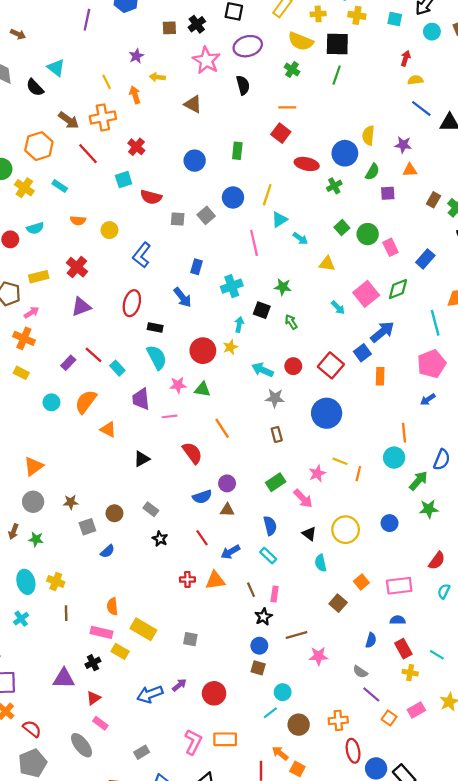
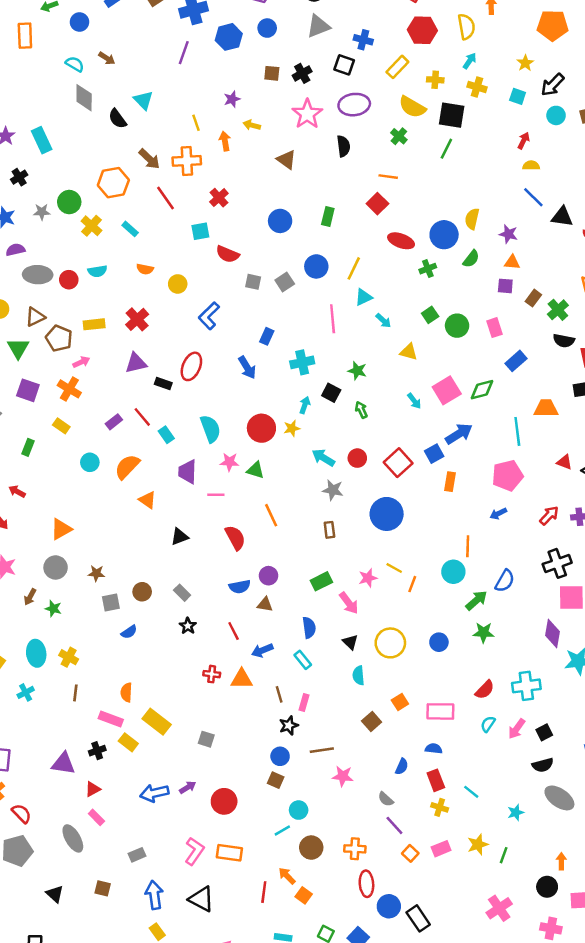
purple square: (388, 193) -> (505, 286), moved
pink rectangle: (390, 247) -> (494, 328), moved
black rectangle: (155, 327) -> (163, 384), moved

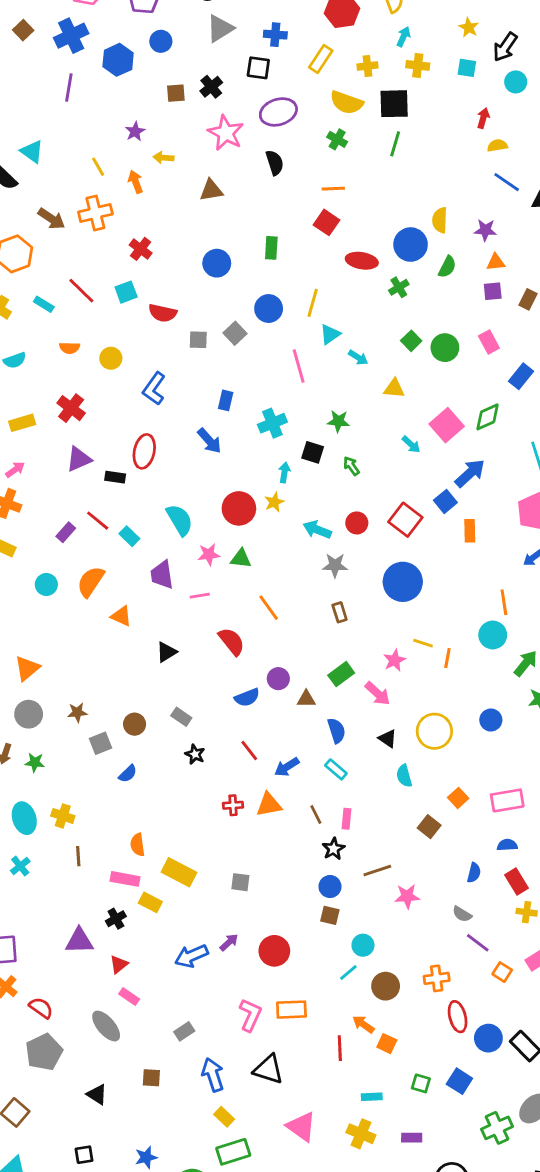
brown triangle: (286, 160) -> (211, 190), turned -35
red line: (165, 198) -> (81, 291), moved
brown triangle: (265, 604) -> (306, 699), moved

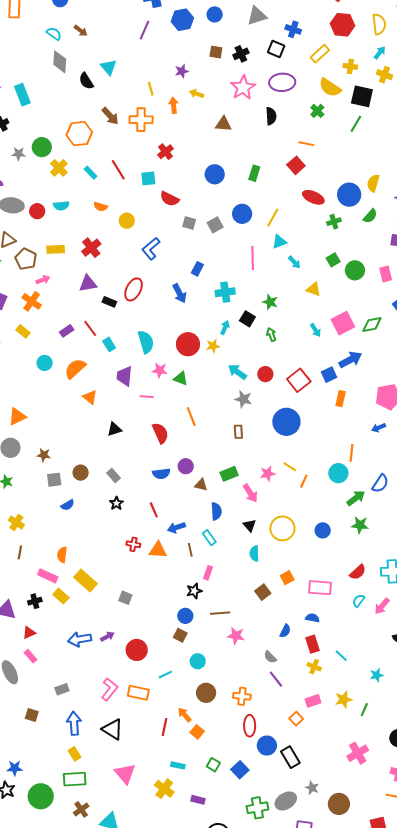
brown line: (316, 815) -> (190, 550), moved
cyan line: (348, 972) -> (165, 675), moved
orange square: (502, 972) -> (296, 719), moved

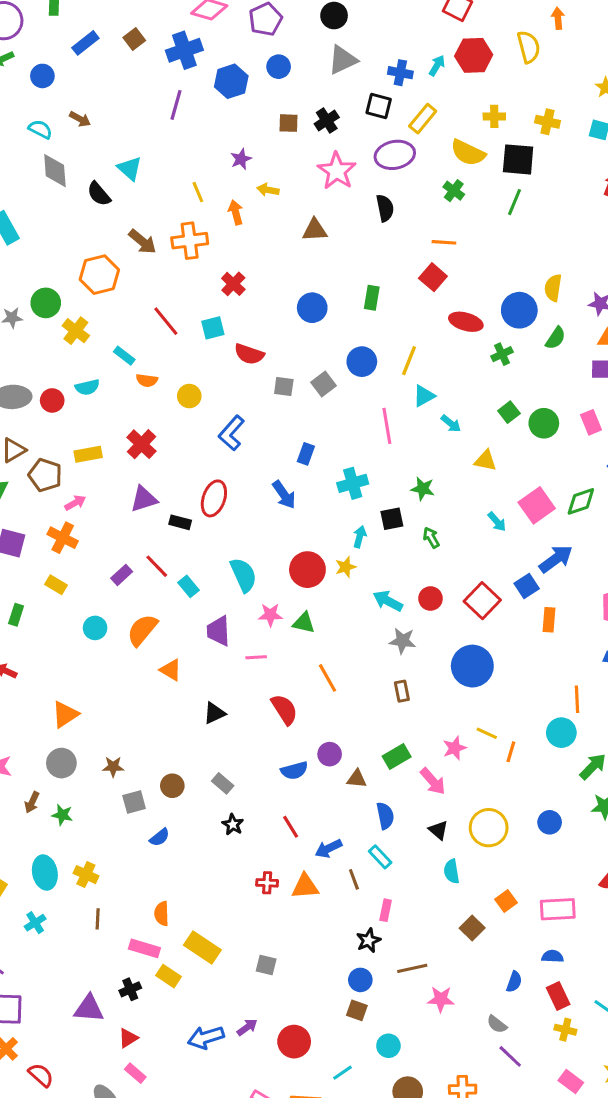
cyan arrow: (380, 53) -> (437, 66), moved
yellow rectangle: (320, 54) -> (423, 119), moved
cyan rectangle: (91, 173) -> (124, 356), moved
black square: (247, 319) -> (392, 519), turned -35
pink rectangle: (313, 701) -> (571, 1081), turned 63

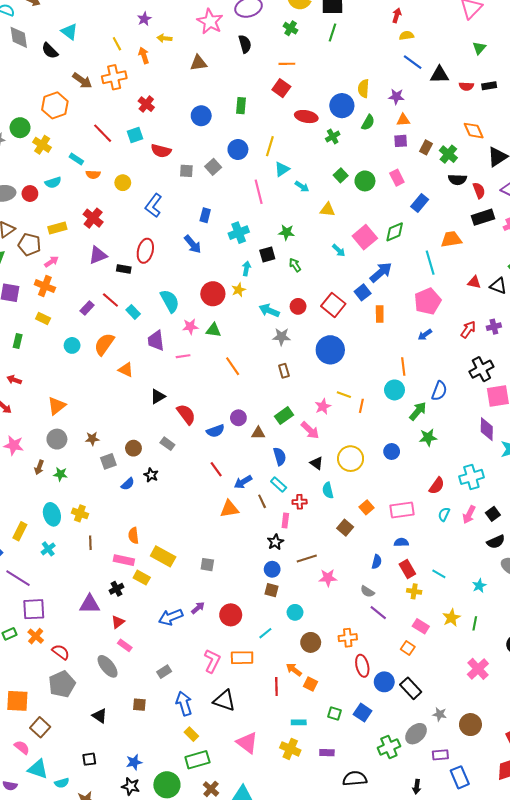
red semicircle: (284, 709) -> (186, 414), moved
black star: (233, 825) -> (151, 475), moved
red cross: (267, 883) -> (300, 502), moved

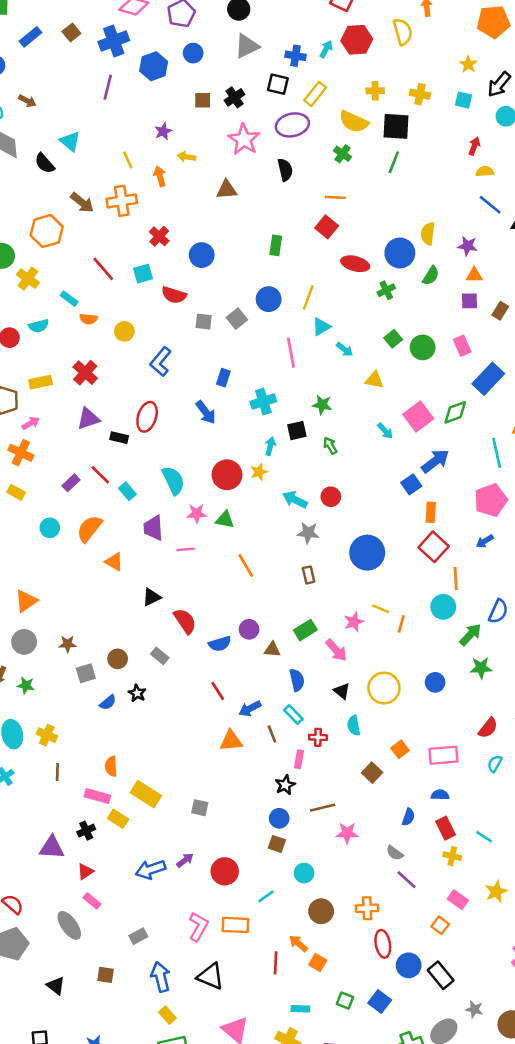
blue circle: (201, 116) -> (202, 255), moved
blue rectangle: (420, 203) -> (488, 379), size x1.4
red square: (333, 305) -> (434, 547), moved

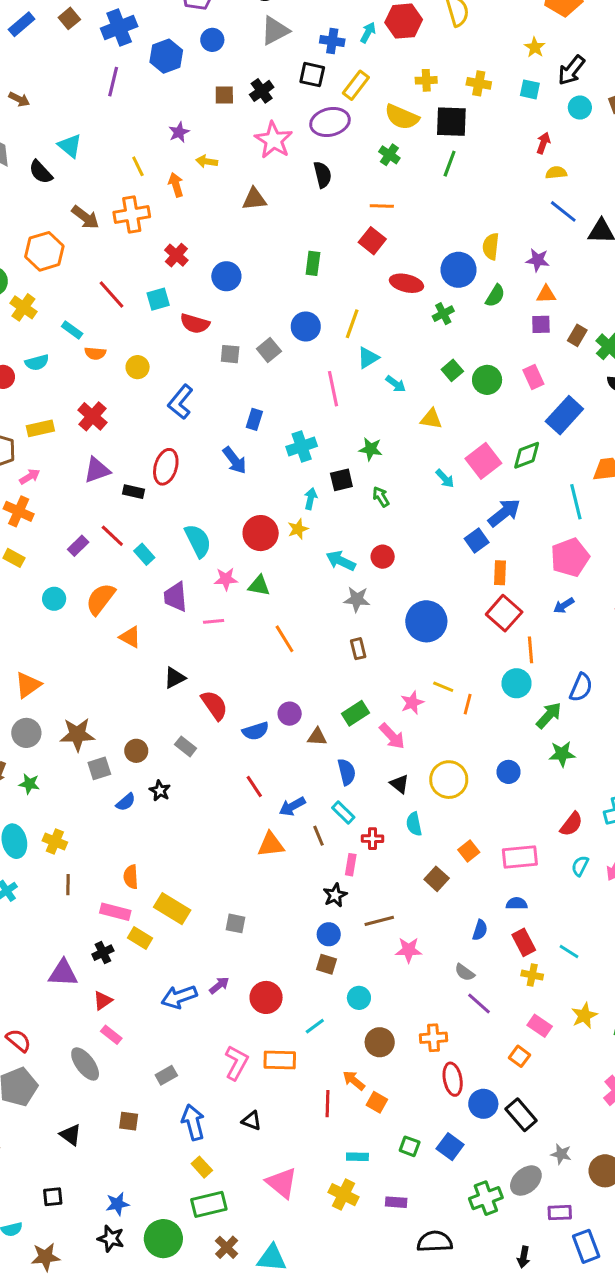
brown star: (68, 644) -> (77, 734), size x1.6
black triangle: (210, 976) -> (251, 1121), size x0.6

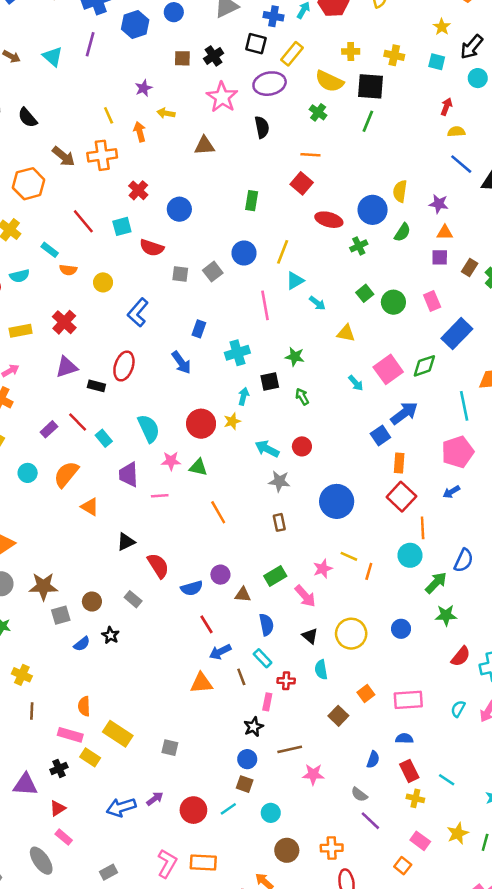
cyan triangle: (70, 146) -> (53, 57), moved
red line: (254, 786) -> (207, 624), moved
red semicircle: (571, 824) -> (461, 656), moved
cyan line: (315, 1026) -> (228, 809), moved

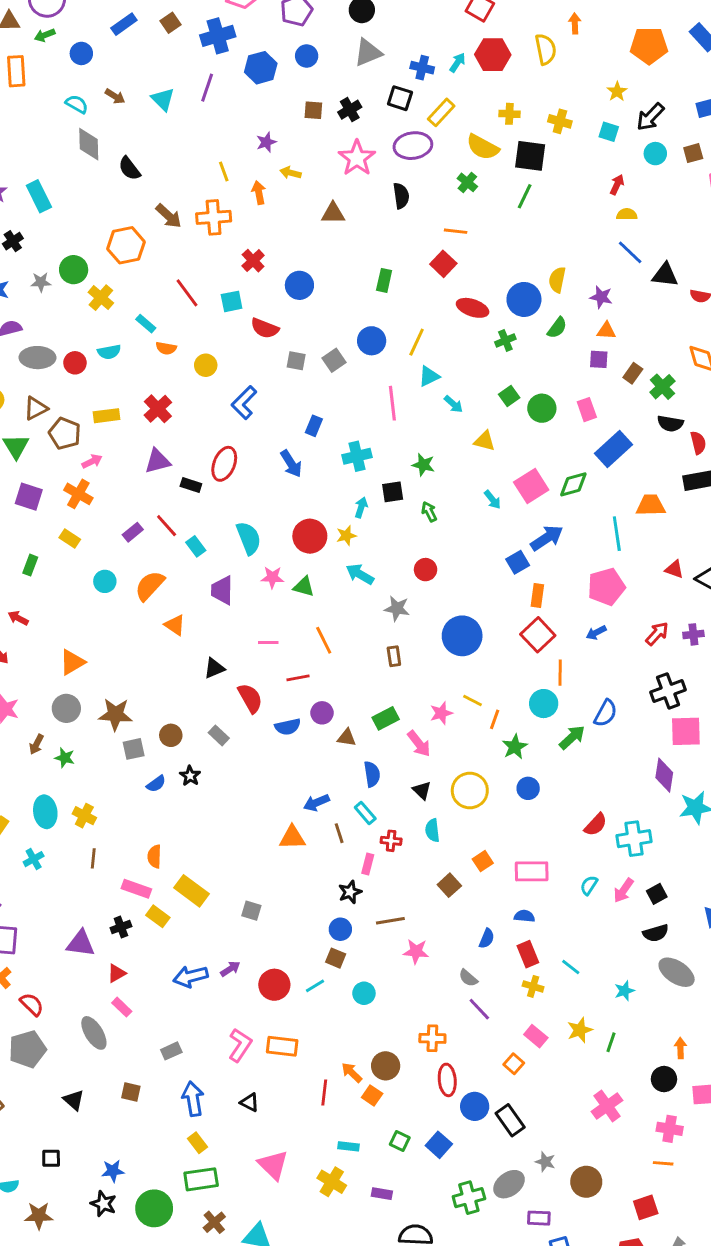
cyan arrow: (267, 449) -> (360, 574), moved
pink line: (160, 496) -> (268, 643), moved
green star: (446, 615) -> (515, 747), moved, turned -30
red line: (207, 624) -> (298, 678), moved, turned -72
brown circle: (287, 850) -> (386, 1066), moved

